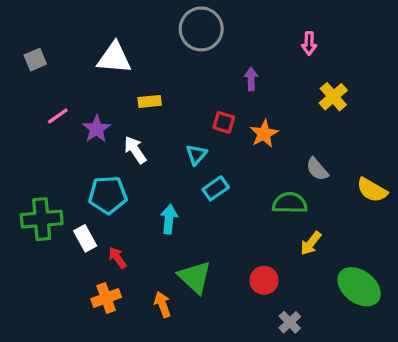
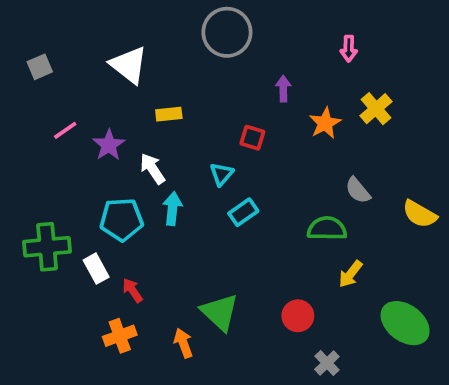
white triangle: (114, 58) -> (129, 65), turned 33
orange star: (264, 134) -> (325, 123), moved
cyan arrow: (169, 219) -> (172, 209), moved

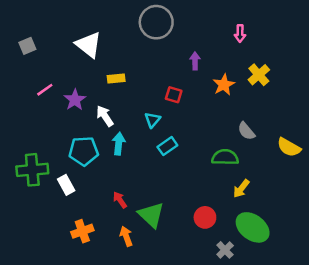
red arrow: (132, 290) -> (120, 200), moved
green ellipse: (405, 323) -> (253, 227), moved

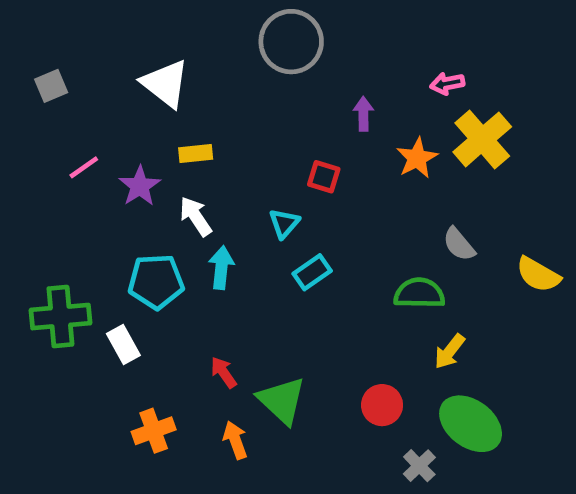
pink arrow: (240, 33) -> (447, 84), moved, turned 78
yellow cross: (259, 75) -> (482, 139), size x1.4
yellow rectangle: (116, 78) -> (196, 153), moved

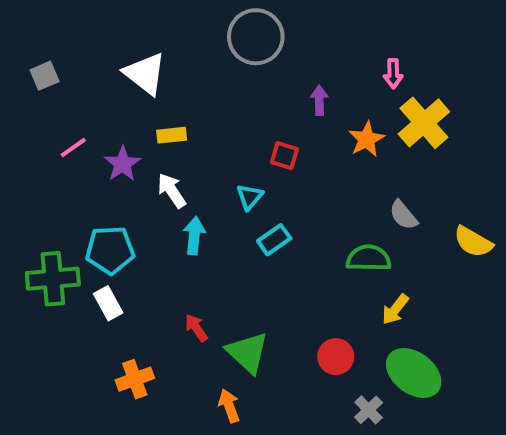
pink arrow: (447, 84) -> (393, 74), turned -80
cyan pentagon: (156, 282) -> (110, 250), moved
orange arrow: (235, 440) -> (229, 406), moved

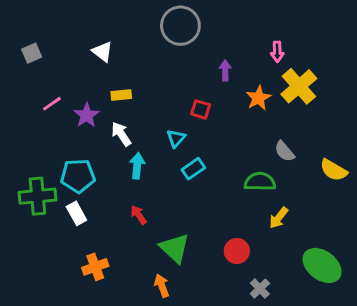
white triangle: (145, 74) -> (102, 52), size x0.7
red arrow: (196, 328) -> (139, 215), moved
green ellipse: (414, 373) -> (322, 265), moved

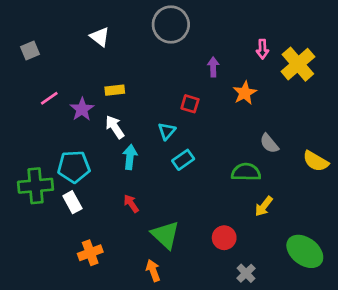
white triangle: (102, 52) -> (100, 37), moved
yellow cross: (299, 86) -> (298, 64), moved

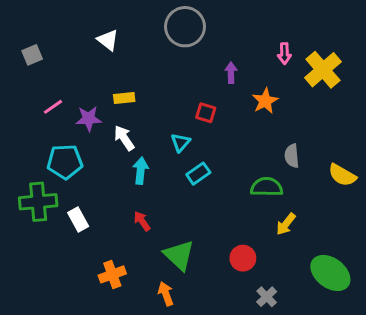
purple star: (82, 109) -> (89, 119), turned 30
gray semicircle: (269, 143) -> (292, 156), turned 35
cyan pentagon: (74, 167) -> (65, 162), moved
orange cross: (90, 253) -> (112, 274), moved

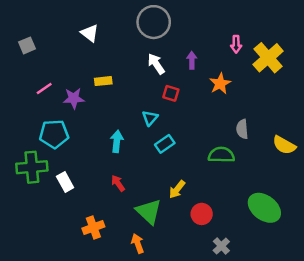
white arrow: (124, 138) -> (156, 64), moved
yellow arrow: (286, 224) -> (177, 189), moved
green ellipse: (330, 273) -> (264, 208), moved

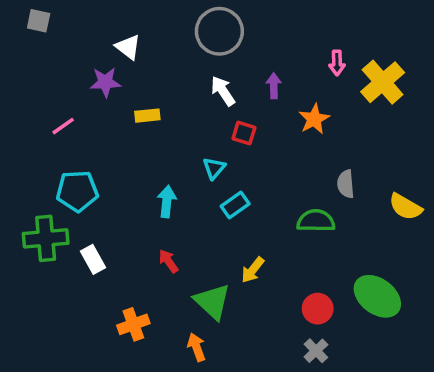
gray square: (27, 45) -> (39, 21), moved, turned 35
purple star: (74, 98) -> (105, 82), moved
red circle: (202, 214) -> (318, 309), moved

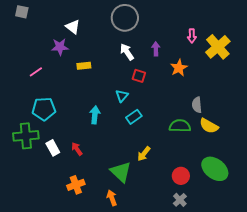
yellow semicircle: (405, 207) -> (209, 126), moved
red arrow: (168, 261) -> (77, 149), moved

